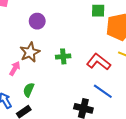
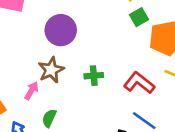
green square: (98, 11) -> (139, 17), turned -32
purple circle: (37, 21) -> (61, 30), size x1.5

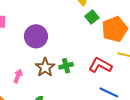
brown star: (51, 70) -> (45, 67), moved
pink arrow: (31, 91) -> (18, 76), moved

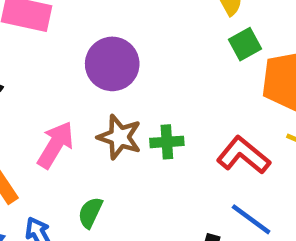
brown star: (45, 67) -> (119, 137), turned -30
pink arrow: (18, 76) -> (55, 145), size x1.5

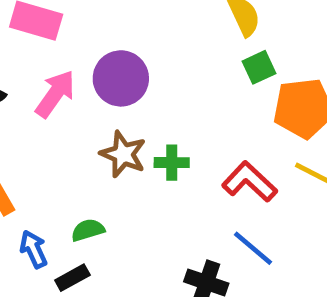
pink arrow: (55, 145) -> (55, 94), moved
green semicircle: (90, 213) -> (88, 230), turned 44

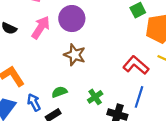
green cross: (172, 163) -> (95, 97), moved, turned -32
blue line: (253, 248) -> (139, 97), turned 70

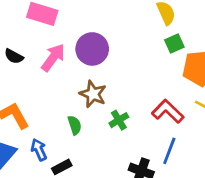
green semicircle: (59, 92) -> (75, 125), moved, turned 88
green cross: (95, 97) -> (119, 120), moved

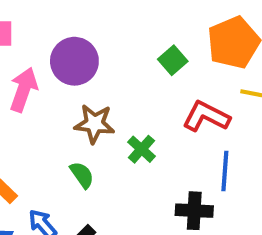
green square: (174, 44) -> (173, 60), moved

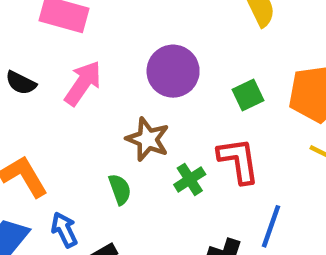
purple circle: (74, 61) -> (173, 71), moved
red L-shape: (206, 116) -> (238, 161), moved, turned 39

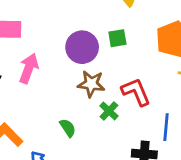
green square: (248, 95) -> (117, 38), moved, turned 30
brown star: (148, 139) -> (91, 84), moved

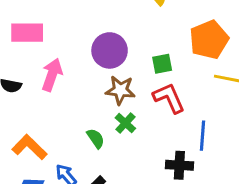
green square: (117, 38) -> (162, 64), moved
green cross: (109, 111) -> (125, 123), moved

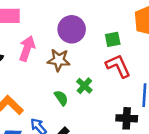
brown star: (120, 90) -> (59, 60), moved

